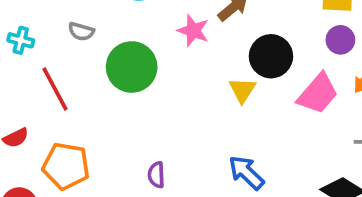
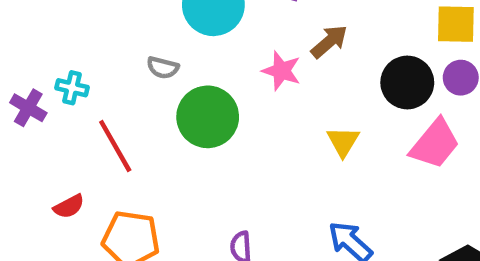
gray semicircle: (81, 31) -> (163, 68), moved
black circle: (271, 56) -> (407, 82), moved

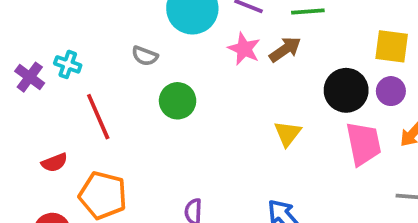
pink star: (281, 71) -> (244, 49), moved
green circle: (208, 117) -> (178, 101), size x0.7
pink trapezoid: (435, 144) -> (363, 144), turned -57

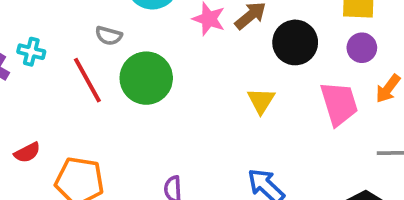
black circle: (346, 90) -> (295, 42), moved
green circle: (178, 101) -> (146, 78), size x1.4
red line: (98, 117) -> (87, 80), moved

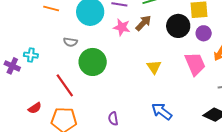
black circle: (295, 42) -> (178, 26), moved
red line: (87, 80) -> (65, 85), moved

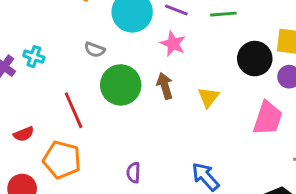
brown arrow: (143, 23) -> (165, 86), moved, turned -72
pink trapezoid: (195, 64) -> (268, 118), turned 30
yellow triangle: (154, 67) -> (208, 97), moved

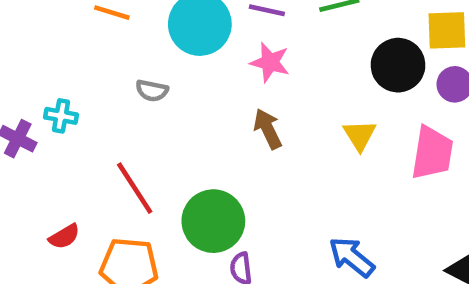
green circle: (121, 85) -> (213, 221), moved
yellow triangle: (208, 97) -> (360, 135), moved

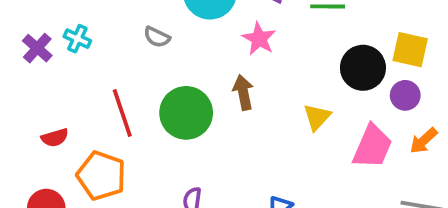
green circle: (213, 221) -> (186, 113), moved

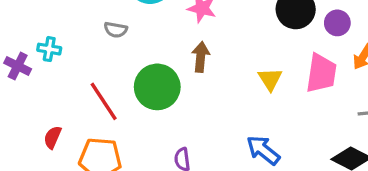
brown arrow: (243, 92) -> (201, 57), turned 32
yellow triangle: (317, 117) -> (270, 79), moved
red semicircle: (55, 138) -> (53, 137), turned 145

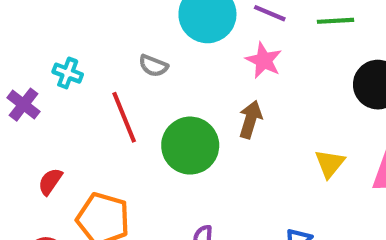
purple cross: (18, 66) -> (24, 105), moved
red line: (104, 101) -> (124, 117), moved

